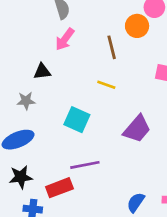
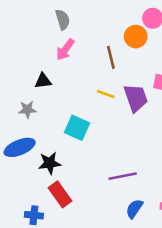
purple trapezoid: (137, 129) -> (136, 98), moved, turned -60
purple line: (85, 165) -> (123, 176), moved
black star: (21, 177) -> (50, 163), moved
red rectangle: (59, 188) -> (60, 194), turned 75

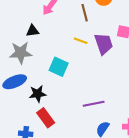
gray star: (27, 110) -> (21, 53), size x1.6

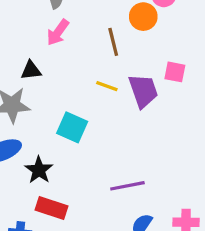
black star: (38, 94) -> (39, 170), turned -30
red rectangle: (46, 118) -> (51, 208), turned -36

